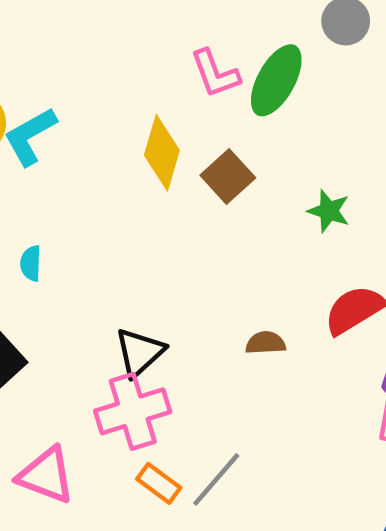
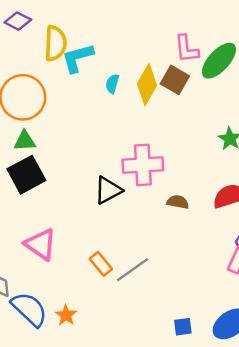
brown square: (228, 177) -> (175, 80), moved, turned -32
cyan semicircle: (31, 263) -> (112, 84), moved
pink cross: (133, 411) -> (143, 165), moved

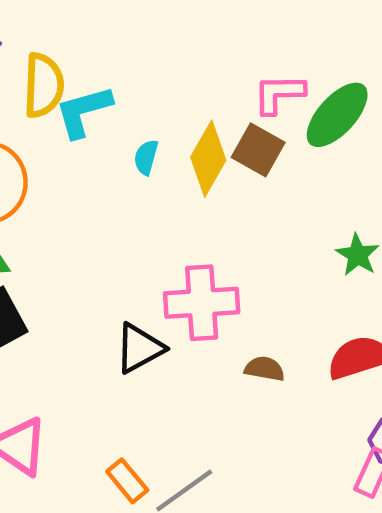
pink L-shape: (187, 49) -> (279, 94), turned 96

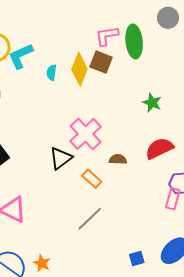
green ellipse: (337, 115) -> (134, 41), turned -40
pink cross: (202, 303) -> (86, 134), turned -32
orange rectangle: (127, 481) -> (92, 179), moved

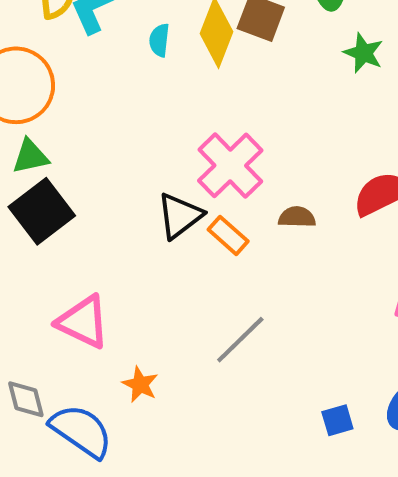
green star: (152, 103) -> (364, 53), moved
orange rectangle: (92, 179) -> (228, 235), moved
orange star: (42, 263) -> (140, 384), moved

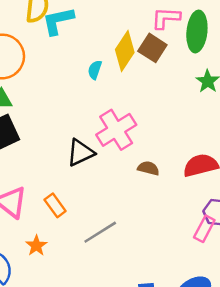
cyan semicircle: (159, 40) -> (95, 70), moved
orange rectangle: (228, 235) -> (55, 205), moved

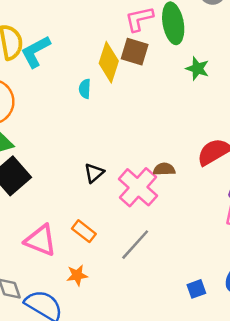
pink cross: (116, 130) -> (138, 187), moved
black triangle: (81, 153) -> (94, 173), size x0.7
orange star: (36, 246) -> (77, 275), turned -30

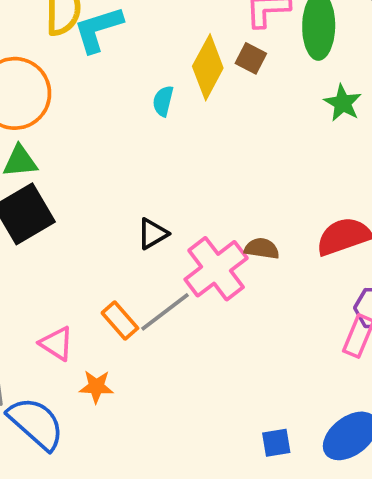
brown square: (135, 52) -> (251, 58), size x0.7
pink triangle: (41, 240) -> (57, 343), moved, size x0.7
gray line: (135, 245) -> (165, 312), moved

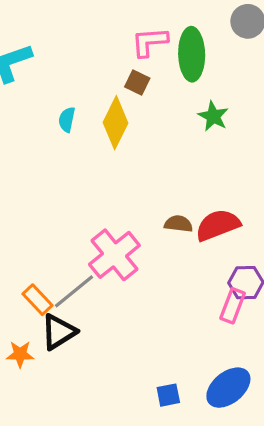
yellow diamond: (208, 67) -> (115, 123), moved
black triangle: (153, 234) -> (59, 332), moved, size x1.4
brown semicircle: (262, 249) -> (178, 224), moved

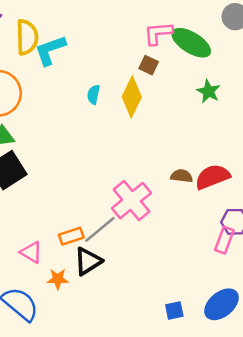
green ellipse: (192, 54) -> (191, 43), turned -57
orange rectangle: (38, 300) -> (71, 236), turned -65

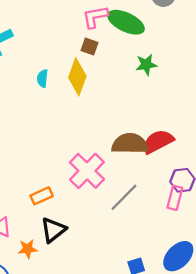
green star: (209, 91) -> (146, 65), turned -30
brown semicircle: (182, 176) -> (130, 144), size x1.8
gray line: (100, 229) -> (124, 197), moved
orange rectangle: (71, 236) -> (42, 196), moved

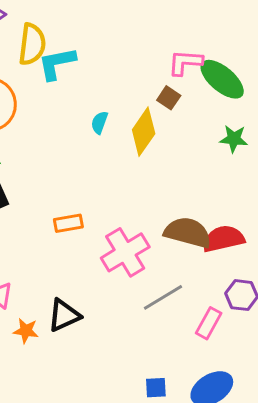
orange rectangle: (42, 196) -> (68, 223), moved
pink rectangle: (175, 198) -> (209, 323), moved

